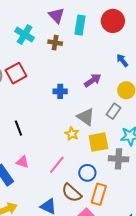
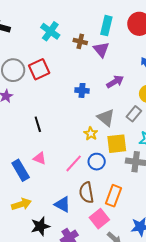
purple triangle: (56, 15) -> (101, 50), moved
blue circle: (87, 173) -> (97, 162), moved
brown semicircle: (72, 193) -> (86, 193), turned 35

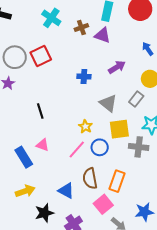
brown cross: (80, 41) -> (81, 28), turned -32
purple triangle: (101, 50) -> (102, 35), turned -30
yellow star: (91, 134) -> (85, 126), moved

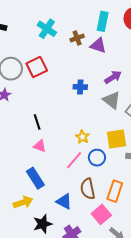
gray triangle: (108, 103) -> (112, 100), moved
pink triangle: (43, 145) -> (40, 146), moved
blue rectangle: (24, 157) -> (35, 178), moved

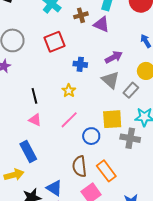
red square: (37, 67) -> (54, 42), moved
yellow star: (82, 137) -> (69, 91), moved
pink line: (74, 160) -> (69, 120), moved
orange rectangle: (115, 191) -> (106, 171), turned -60
blue triangle: (64, 201) -> (54, 188), moved

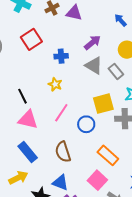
gray rectangle: (131, 90) -> (116, 71), turned -70
pink triangle: (35, 120) -> (28, 120), size x1.5
brown semicircle: (80, 166) -> (63, 152), moved

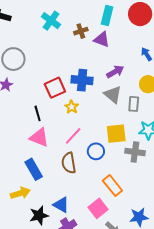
red square: (31, 39) -> (55, 88), moved
blue cross: (61, 56) -> (82, 80), size x1.5
gray rectangle: (116, 71) -> (134, 104), turned 35
brown semicircle: (63, 152) -> (69, 163), moved

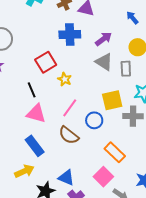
blue cross: (82, 80) -> (70, 34), moved
brown semicircle: (69, 163) -> (69, 135), turned -35

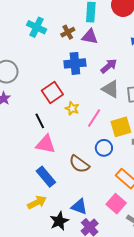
pink line: (70, 108) -> (94, 118), moved

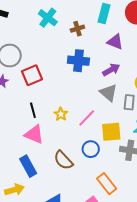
purple triangle: (90, 37) -> (115, 42), moved
red square: (52, 92) -> (32, 75), moved
yellow star: (72, 108) -> (61, 114), moved

